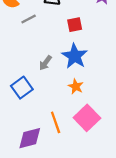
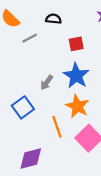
orange star: (76, 86) -> (77, 106), size x1.5
orange line: (56, 122) -> (57, 127), moved

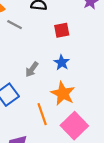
gray line: (30, 38) -> (15, 25), turned 56
blue star: (76, 76) -> (62, 62), size x0.6

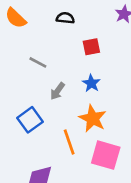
gray line: (15, 25) -> (38, 62), moved
pink square: (74, 126) -> (106, 155), turned -30

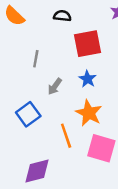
red square: (91, 47) -> (87, 44), size x1.6
gray line: (38, 62) -> (36, 59), turned 72

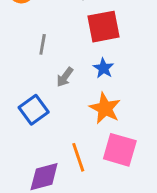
orange line: (66, 136) -> (78, 157), moved

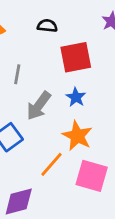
gray arrow: (65, 77) -> (39, 106), size x1.5
orange line: (78, 157) -> (52, 164), moved, turned 60

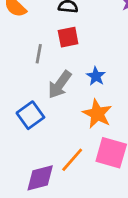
red square: (76, 57) -> (68, 37), moved, size x0.7
orange line: (52, 164) -> (72, 160), moved

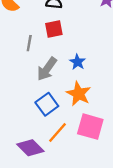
blue square: (30, 115) -> (47, 104), moved
purple diamond: (40, 178) -> (30, 148), turned 60

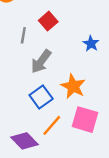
red square: (54, 29) -> (48, 21), turned -30
blue star: (77, 62) -> (91, 44), moved

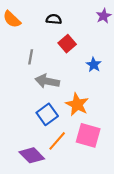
red square: (48, 21) -> (67, 44), moved
gray arrow: (41, 61) -> (47, 81), turned 65

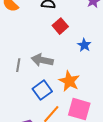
gray line: (31, 57) -> (18, 65), moved

